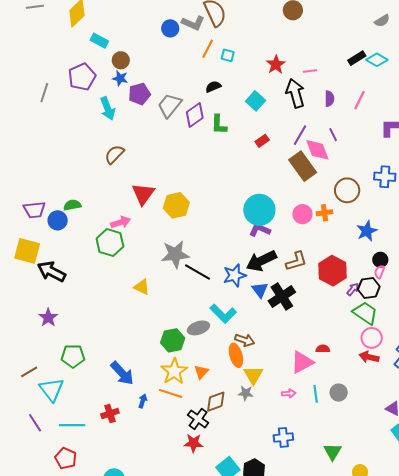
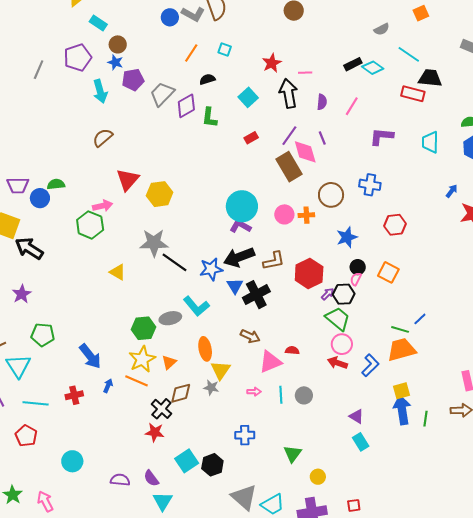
orange line: (208, 49) -> (191, 53), moved
brown arrow: (245, 340) -> (250, 336), moved

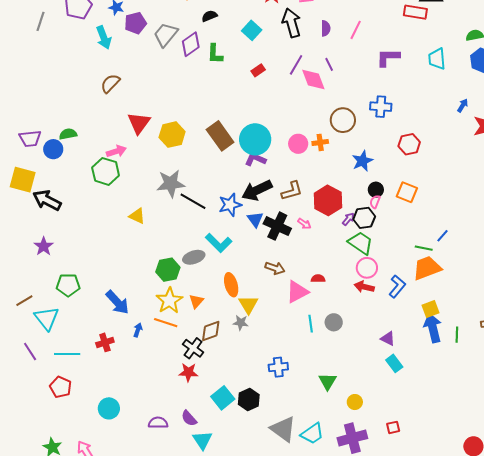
brown rectangle: (289, 167) -> (220, 136), moved
black cross: (256, 295) -> (277, 226), turned -32
pink arrow: (254, 392) -> (304, 224), moved, turned 40

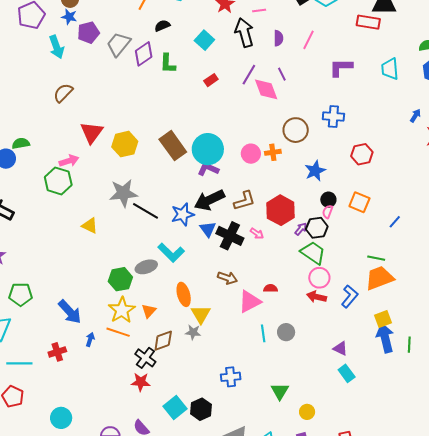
blue line: (442, 236) -> (395, 222), moved

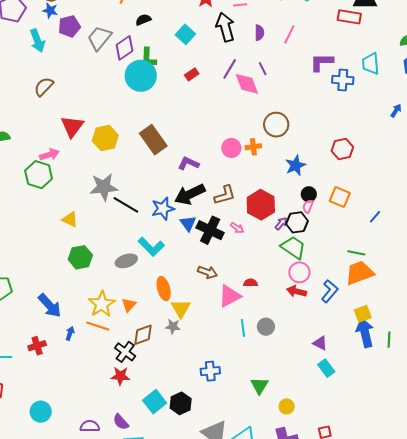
blue cross: (333, 117) -> (343, 80), moved
cyan circle: (208, 149) -> (141, 76), moved
green hexagon: (120, 279) -> (80, 257), moved

